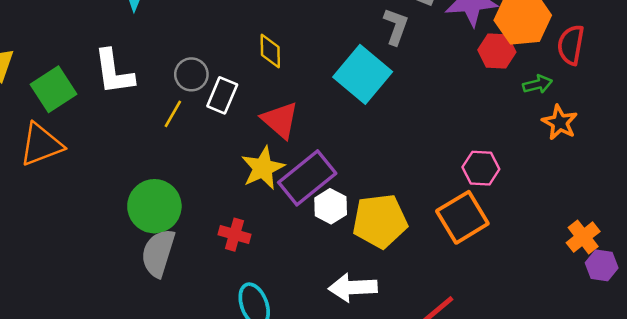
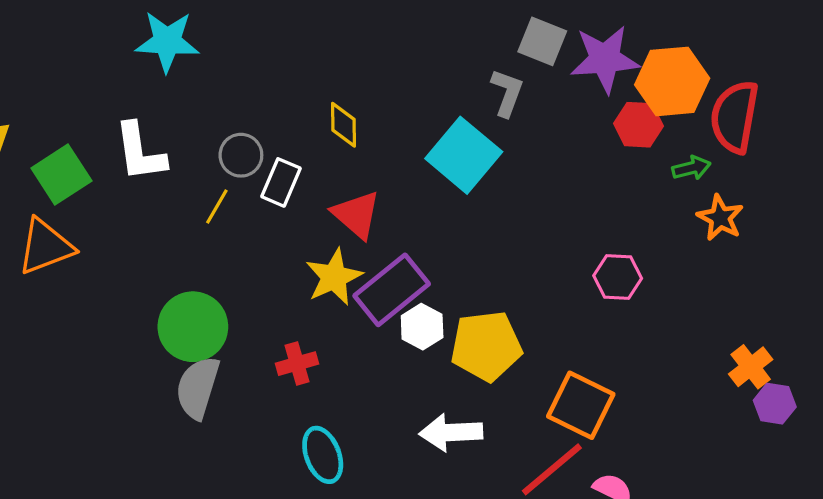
red semicircle: (571, 45) -> (735, 117), size x1.4
orange square: (462, 217) -> (581, 405), moved, turned -33
red cross: (235, 235) -> (297, 364), turned -32

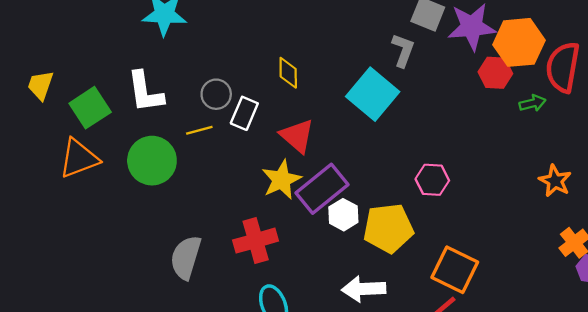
yellow line: (217, 206) -> (199, 130), turned 45
orange star: (720, 218) -> (555, 181), moved
pink hexagon: (618, 277) -> (432, 180), moved
green circle: (193, 327) -> (152, 161), moved
red cross: (297, 364) -> (256, 241), size x1.5

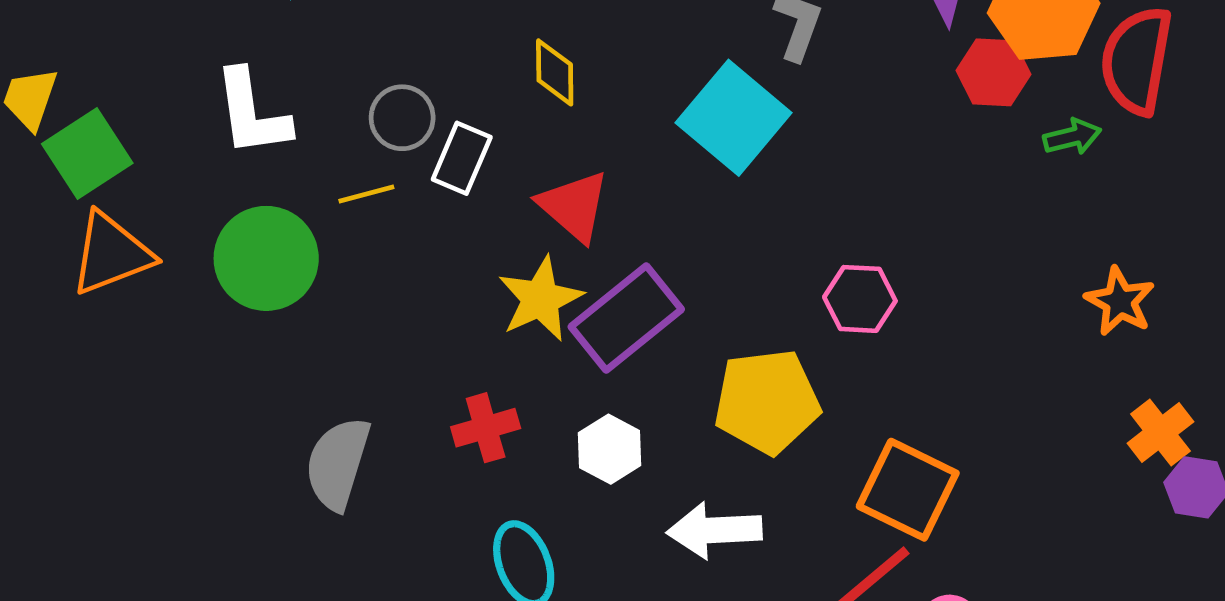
green square: (90, 108) -> (87, 153), moved
white hexagon: (343, 215) -> (610, 449), moved
red cross: (256, 241) -> (486, 428), size x0.7

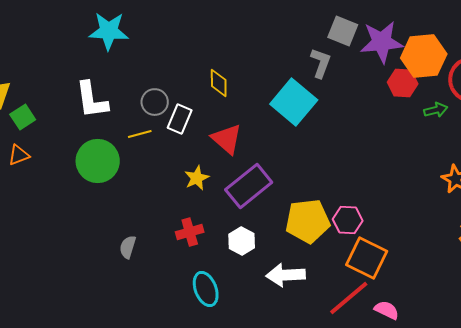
green square: (87, 153) -> (23, 117), size x0.7
orange triangle: (111, 254) -> (19, 155), moved, size x0.6
yellow star: (540, 299) -> (197, 178), moved, size x0.7
pink hexagon: (860, 299) -> (348, 220), moved
gray semicircle: (338, 463) -> (128, 247), size x0.6

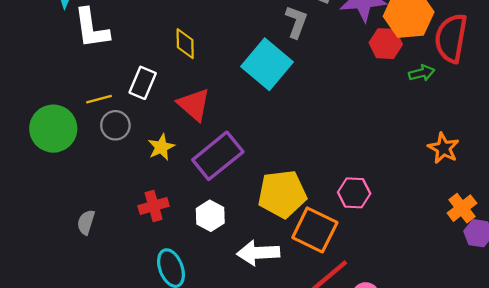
white L-shape: (92, 100) -> (91, 28), moved
gray circle: (155, 102) -> (115, 125), moved
pink hexagon: (348, 220) -> (354, 193), moved
orange square: (367, 258) -> (315, 230), moved

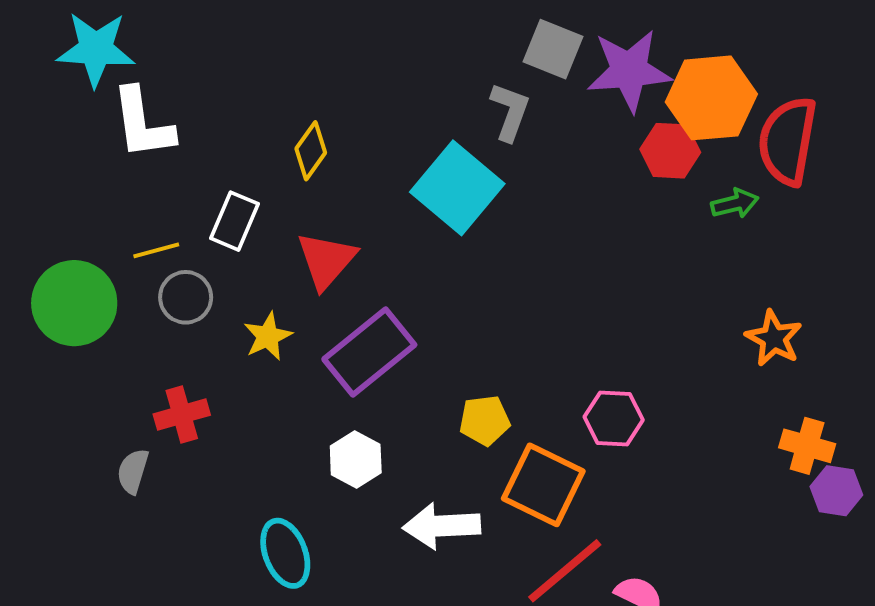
yellow diamond: (185, 44) -> (311, 151), turned 36
red triangle: (194, 105) -> (326, 260), turned 30
yellow pentagon: (282, 194) -> (485, 420), size x0.6
red cross: (154, 206) -> (182, 415), moved
orange cross: (462, 208) -> (807, 446), turned -36

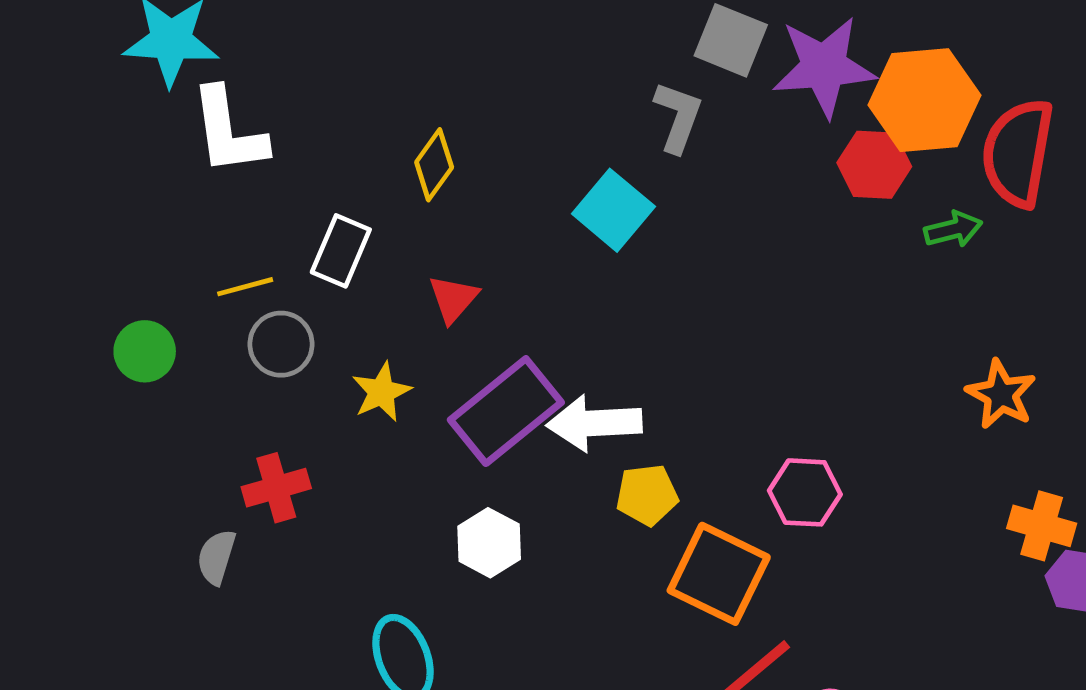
cyan square: (457, 188) -> (613, 210), size x0.7
red triangle: (326, 260) -> (453, 299), size x0.7
green circle: (74, 303) -> (145, 351), size x0.6
white arrow: (442, 526) -> (594, 423), moved

